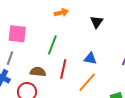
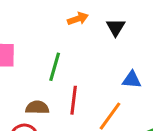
orange arrow: (61, 13) -> (78, 19), moved
blue triangle: (90, 58) -> (132, 80), moved

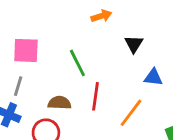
black triangle: (116, 27) -> (134, 44), moved
green line: (55, 67) -> (77, 63), turned -44

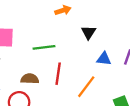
green line: (77, 63) -> (44, 47), turned -70

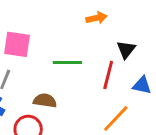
red line: (58, 74) -> (108, 75), moved

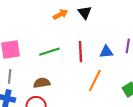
black triangle: (126, 50) -> (85, 12), moved

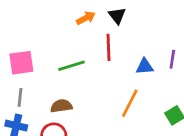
red line: (81, 52) -> (108, 47), moved

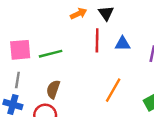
green line: (71, 66) -> (51, 54), moved
blue triangle: (145, 66) -> (123, 44), moved
brown semicircle: (61, 106) -> (53, 89), turned -66

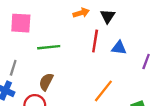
pink square: (20, 50) -> (21, 23), moved

